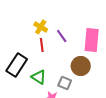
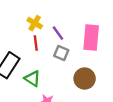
brown circle: (81, 66) -> (85, 79), moved
gray square: (65, 83) -> (61, 53), moved

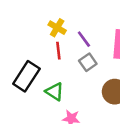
gray square: (61, 53) -> (88, 62), turned 32

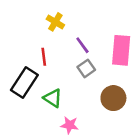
yellow cross: (57, 28) -> (55, 22), moved
red line: (58, 51) -> (44, 57), moved

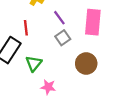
green triangle: (53, 98) -> (34, 63), turned 36

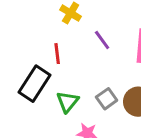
gray square: (63, 38) -> (107, 99), moved

